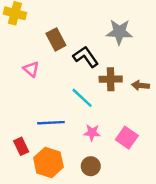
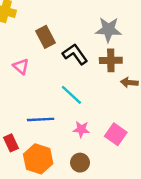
brown cross: (111, 79) -> (111, 60), moved

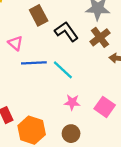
brown cross: (111, 60) -> (100, 37), turned -36
blue line: (41, 119) -> (34, 63), moved

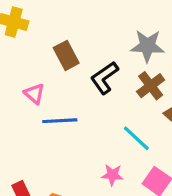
black L-shape: (66, 32) -> (104, 78), turned -90
cyan line: (63, 70) -> (136, 138), moved

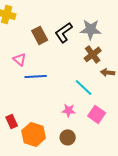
black L-shape: (104, 78) -> (64, 32), moved

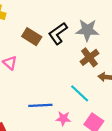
brown rectangle: (40, 35) -> (32, 37), turned -30
blue line: (36, 76) -> (40, 105), moved

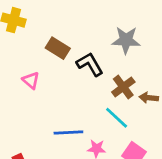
black L-shape: (58, 33) -> (90, 64), moved, turned 95
brown cross: (89, 57) -> (123, 87), moved

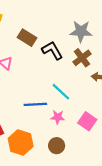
brown cross: (123, 87) -> (82, 58), moved
cyan line: (117, 118) -> (61, 92), moved

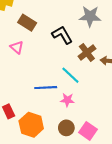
brown rectangle: (27, 38) -> (27, 23), moved
brown cross: (82, 58) -> (87, 52), moved
pink square: (87, 121) -> (88, 131), moved

